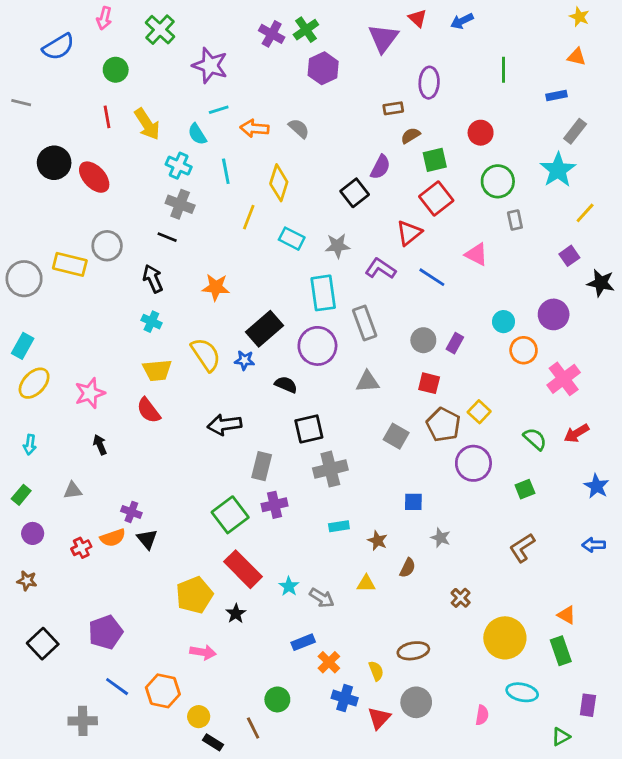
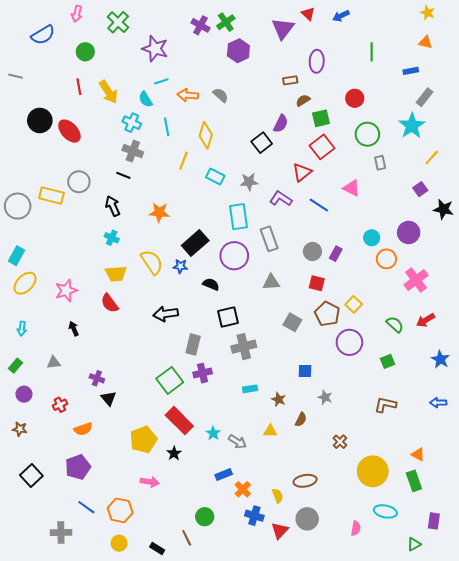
orange semicircle: (113, 538) -> (83, 429), moved
brown L-shape: (522, 548) -> (385, 405), turned 45
yellow circle: (199, 717) -> (119, 543), moved

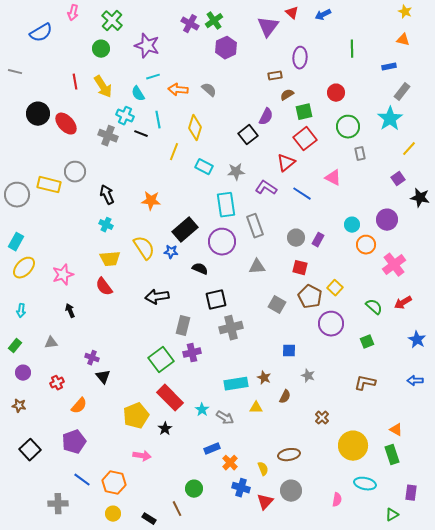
green circle: (85, 52) -> (101, 49), moved
gray cross: (133, 151) -> (108, 136), moved
black line: (123, 175) -> (141, 134), moved
cyan rectangle: (250, 389) -> (236, 384), moved, size x1.6
orange semicircle: (83, 429) -> (79, 406), turned -30

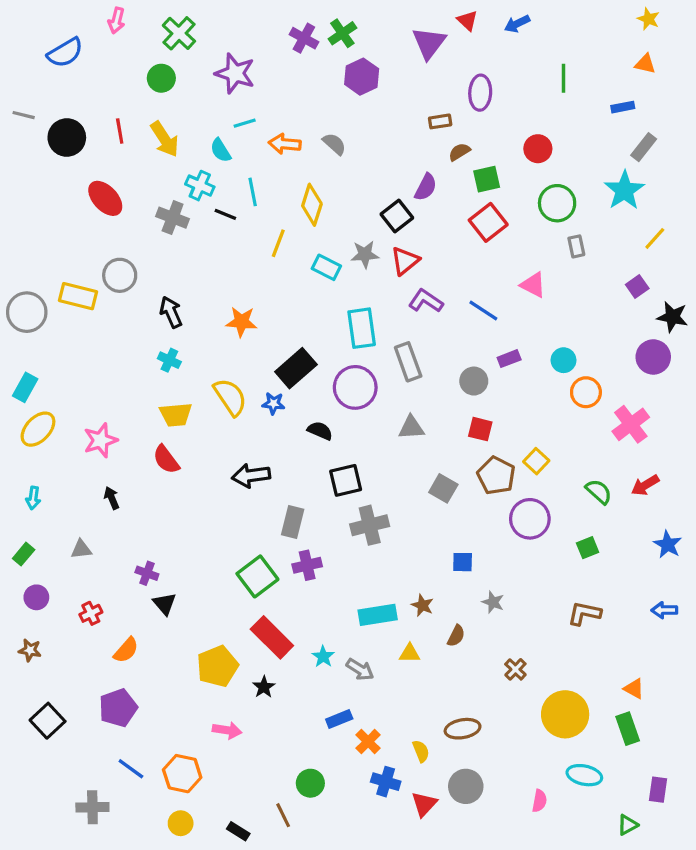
black circle: (38, 114) -> (67, 137), moved
red triangle: (286, 163) -> (405, 261), moved
gray star: (236, 172) -> (365, 254), moved
purple circle: (387, 220) -> (653, 357), moved
purple rectangle: (318, 240) -> (509, 359), moved, turned 40

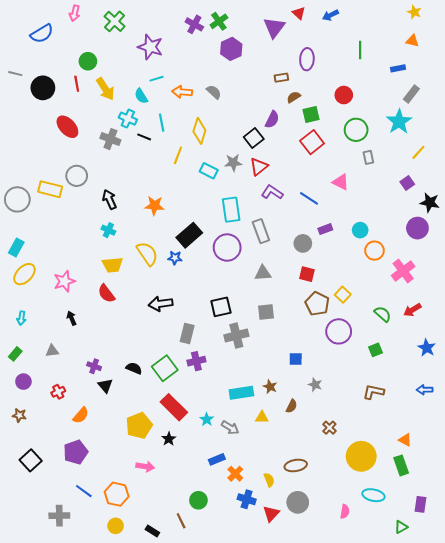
green circle: (161, 78) -> (88, 61), moved
black semicircle: (320, 431) -> (134, 368), moved
gray square: (443, 488) -> (266, 312), moved, turned -36

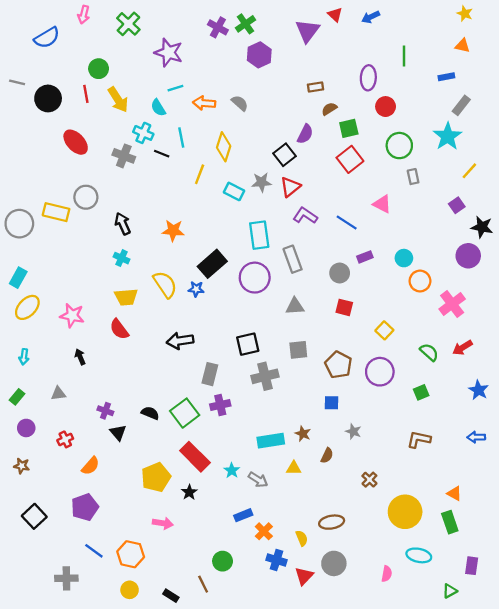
purple ellipse: (307, 59) -> (368, 78), moved
pink star: (64, 281) -> (72, 315), turned 30
brown pentagon: (317, 304) -> (338, 365), moved

